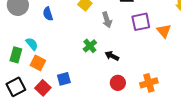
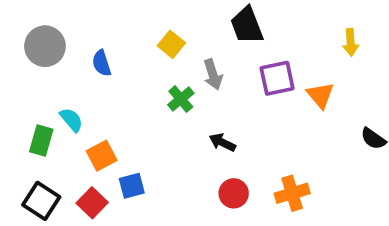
green cross: (90, 46) -> (181, 99), moved
orange square: (38, 63) -> (102, 156), moved, turned 35
black square: (16, 87) -> (41, 201), turned -30

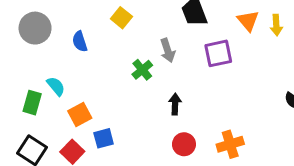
yellow square: (171, 44) -> (121, 18), moved
orange triangle: (320, 95) -> (248, 21), moved
black arrow: (222, 142) -> (175, 104), turned 66

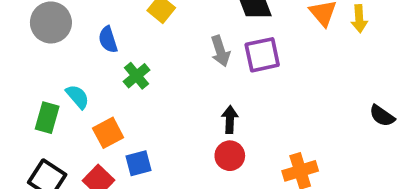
purple square: (218, 53) -> (262, 55), moved
green cross: (142, 70) -> (137, 76), moved
red circle: (184, 144) -> (230, 156), moved

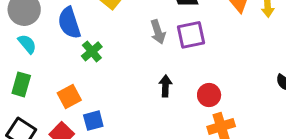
blue semicircle: (108, 40) -> (69, 23), size x1.5
cyan semicircle: (78, 97) -> (27, 44), moved
red circle: (230, 156) -> (209, 95), moved

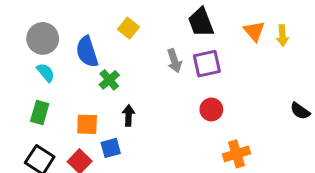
black arrow: (165, 86) -> (128, 115), moved
red circle: (209, 95) -> (211, 109), moved
orange square: (69, 97) -> (87, 124), turned 30

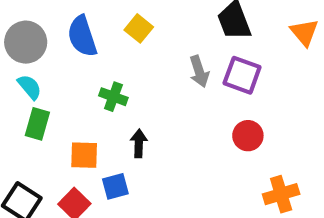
blue semicircle: (87, 52) -> (82, 36), moved
purple square: (207, 64) -> (242, 75), turned 32
green cross: (109, 80) -> (113, 97), turned -30
green rectangle: (40, 112) -> (37, 124), moved

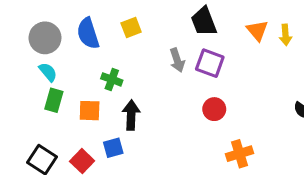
yellow square: (139, 28) -> (131, 27), turned 30
black arrow: (139, 143) -> (131, 115), size x1.4
orange square: (84, 155) -> (90, 111), moved

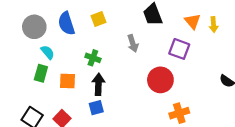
purple square: (210, 63) -> (179, 49), moved
cyan semicircle: (48, 72) -> (48, 52), moved
green cross: (112, 79) -> (93, 58), moved
red circle: (214, 109) -> (160, 80), size x1.5
blue square: (113, 148) -> (96, 108), moved

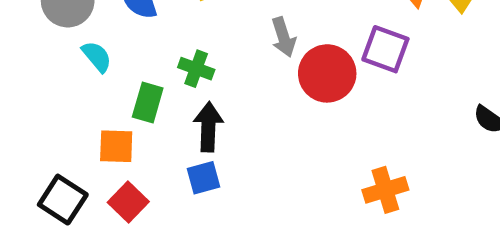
green rectangle: (41, 73) -> (148, 103), moved
red circle: (160, 80) -> (327, 73), moved
orange square: (68, 81) -> (116, 146), moved

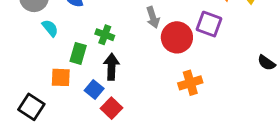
blue square: (203, 178) -> (94, 89), moved, turned -36
orange cross: (385, 190) -> (190, 83), moved
red square: (128, 202) -> (111, 108), moved

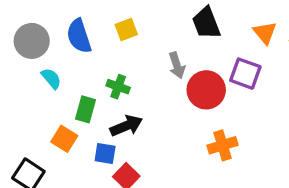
black arrow: (111, 67) -> (126, 126), turned 65
orange square: (61, 77) -> (64, 139), turned 30
blue square: (94, 89) -> (105, 153), turned -30

